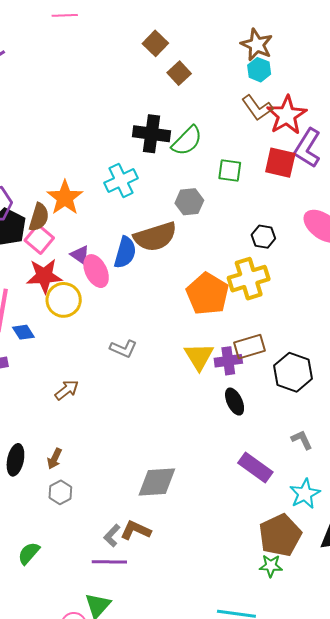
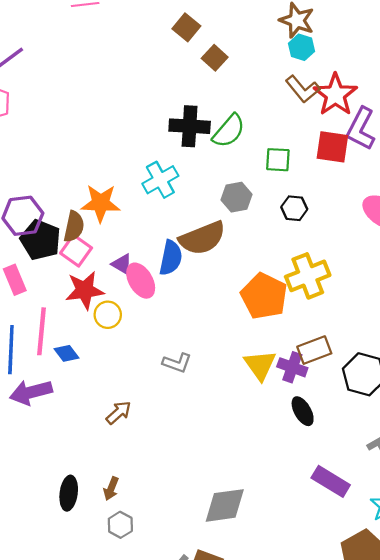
orange star: (65, 198) -> (101, 203), turned -30
black hexagon: (263, 237) -> (294, 208), moved
yellow circle: (64, 300) -> (108, 315), size x0.7
purple cross: (228, 361) -> (292, 367), turned 32

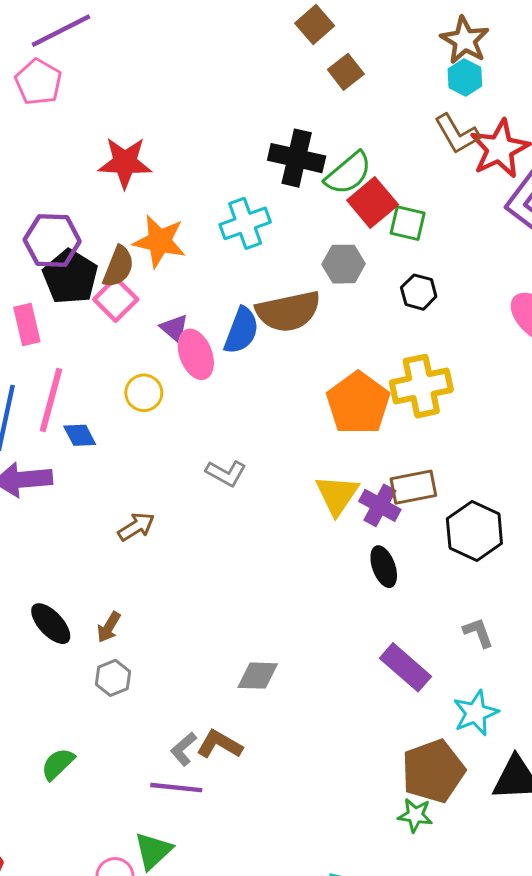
red square: (332, 147) -> (373, 202), moved, turned 32
red star: (85, 290) -> (125, 163), moved
black ellipse: (69, 493) -> (51, 624), turned -60
gray diamond: (225, 505) -> (258, 676), size x0.7

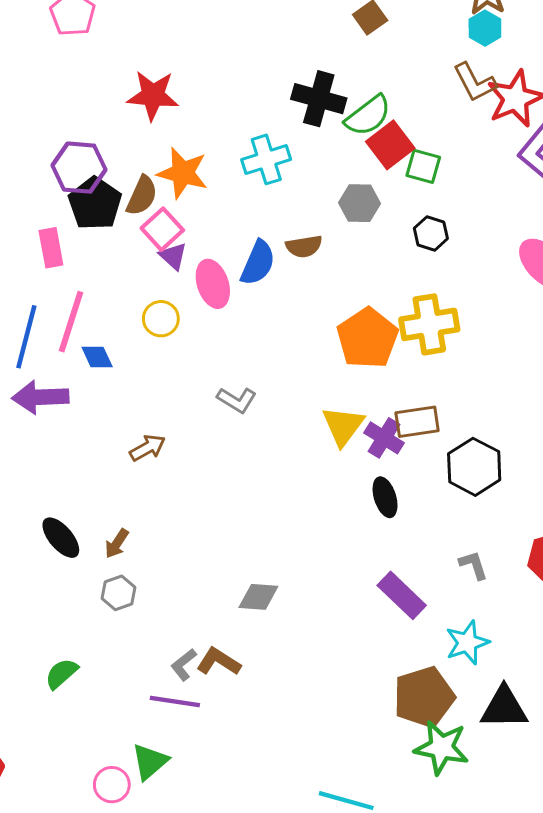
pink square: (116, 299) -> (162, 229), moved
brown semicircle: (288, 311) -> (304, 246), size x0.6
purple triangle: (174, 328) -> (173, 256), moved
green star: (415, 815) -> (441, 748), moved, size x1.6

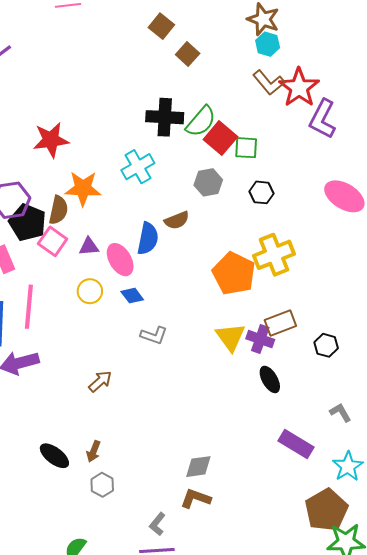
pink square: (162, 229) -> (53, 241), moved
purple triangle: (173, 256) -> (89, 247), turned -35
blue diamond: (97, 357) -> (132, 296), moved
black hexagon: (474, 467) -> (326, 345), size x0.6
brown L-shape: (219, 662) -> (196, 498), moved

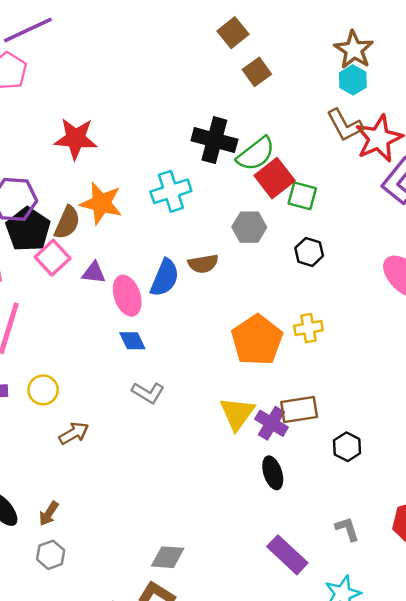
yellow cross: (274, 255) -> (308, 328), size x0.6
yellow circle: (90, 291) -> (43, 390), moved

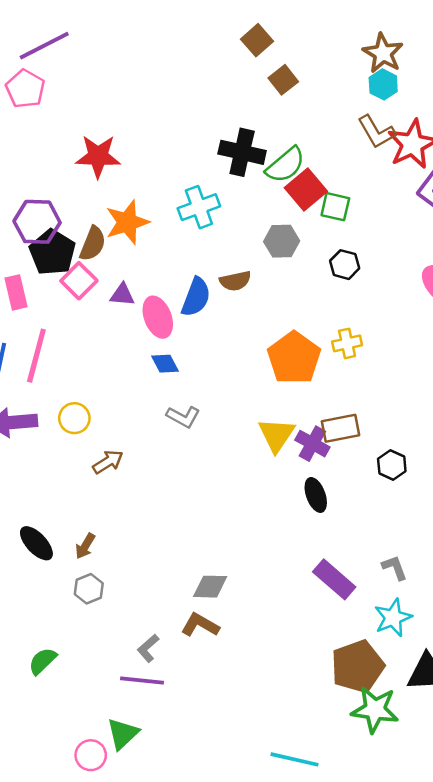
orange star: (101, 203) -> (127, 222), turned -30
gray L-shape: (347, 529) -> (395, 568), moved

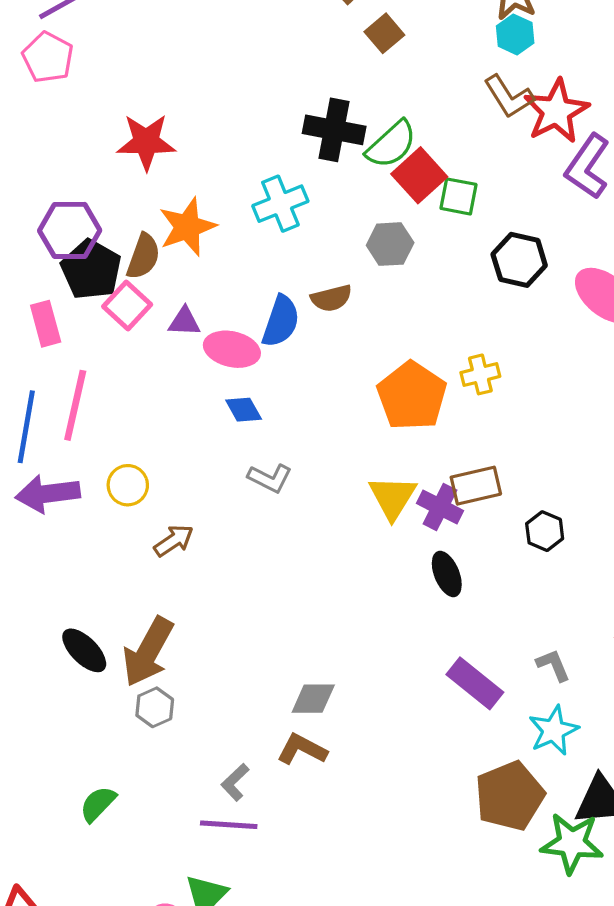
black hexagon: (345, 265) -> (519, 260), moved, size x1.4
pink ellipse: (158, 317) -> (232, 349), turned -54
brown arrow: (85, 546) -> (148, 652), size x2.0
green star: (375, 710) -> (572, 843), moved

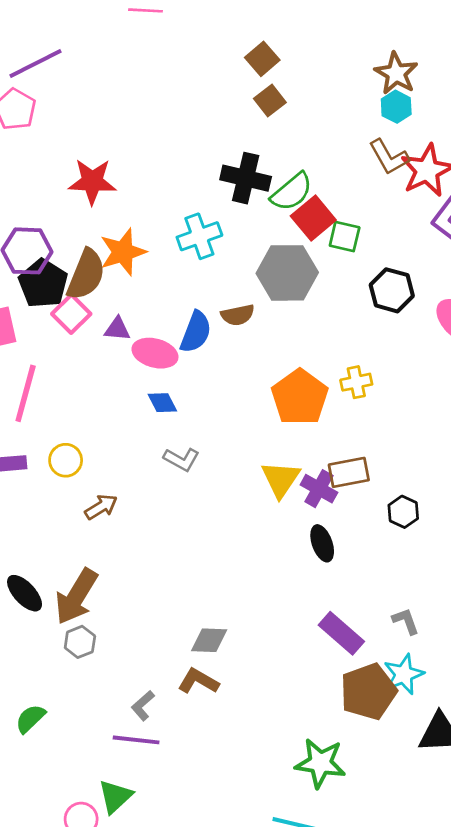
brown square: (384, 33) -> (270, 100), moved
gray hexagon: (390, 244) -> (287, 273), size x1.6
brown semicircle: (143, 256) -> (86, 275), size x1.4
brown pentagon: (510, 796) -> (368, 692), moved
green star: (572, 843) -> (320, 763), moved

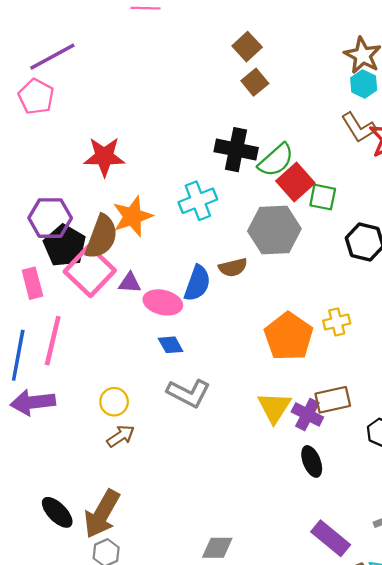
pink square: (71, 314) -> (90, 271), size x1.5
gray L-shape: (182, 459) -> (189, 393), size x1.4
yellow circle: (66, 460) -> (114, 402), moved

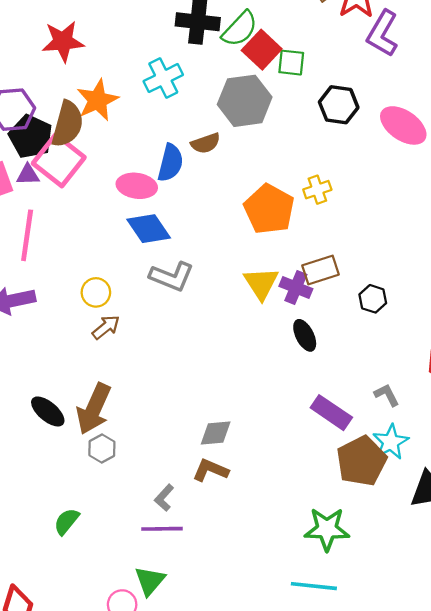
purple triangle: (130, 283) -> (28, 175), moved
blue diamond: (171, 345) -> (149, 229), size x1.6

